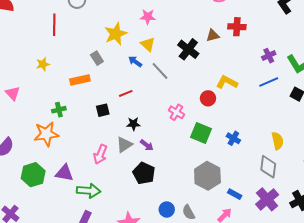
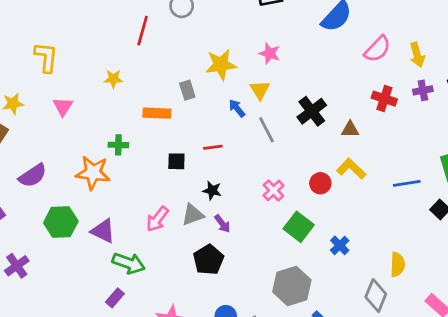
brown triangle: (213, 35) -> (350, 130), moved
purple cross: (269, 56) -> (423, 90), moved

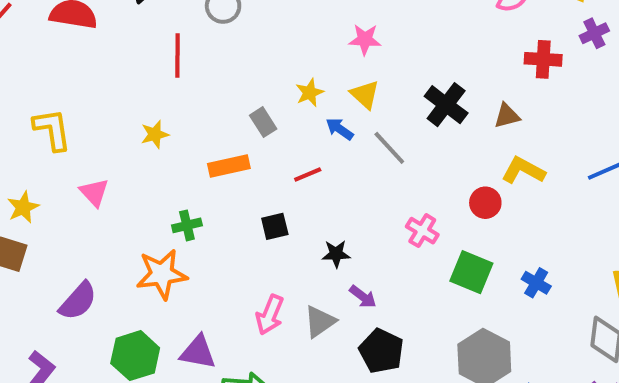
yellow star: (221, 65) -> (310, 93), moved, size x0.6
red line: (213, 147) -> (308, 174), moved
gray triangle: (193, 215) -> (320, 322), moved
black pentagon: (208, 260) -> (381, 351), moved

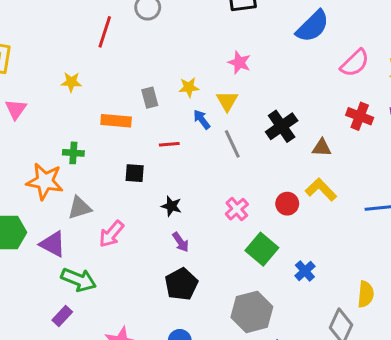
gray triangle: (320, 322) -> (80, 208), moved

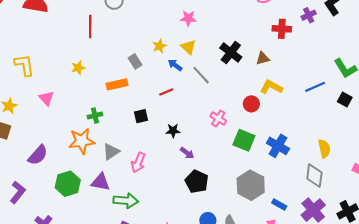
red line: (169, 144) -> (166, 92), moved
blue cross: (305, 271) -> (278, 146), size x1.5

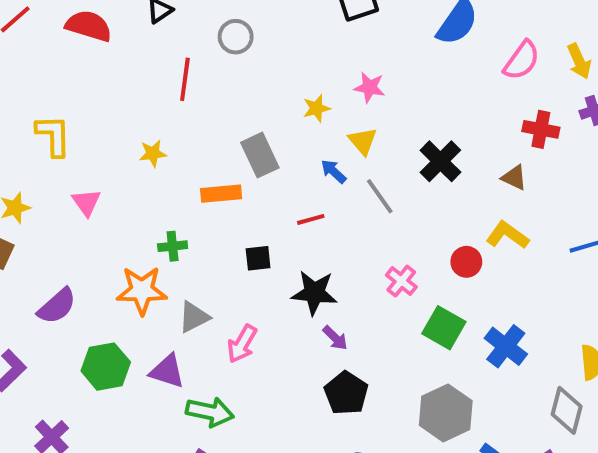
yellow star: (159, 46) -> (316, 108), moved
brown triangle: (263, 58) -> (514, 178), moved, turned 32
gray rectangle: (135, 61) -> (260, 155), size x1.5
black star: (173, 131) -> (314, 293), size x1.6

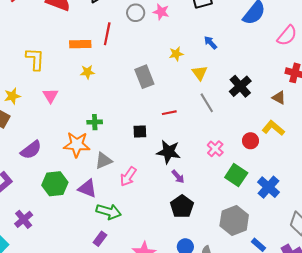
pink star: (370, 87) -> (161, 12), moved
blue arrow: (334, 171) -> (211, 43), moved
orange rectangle: (221, 194) -> (80, 44), moved

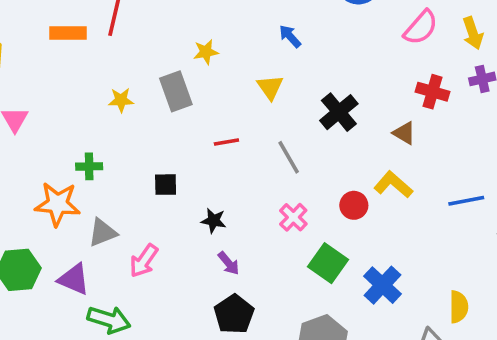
yellow star: (176, 54) -> (206, 52), moved
yellow star: (87, 72) -> (121, 100), moved
gray line: (207, 103) -> (289, 157), moved
red line: (169, 113) -> (226, 142), moved
black star: (168, 152) -> (214, 221), size x0.6

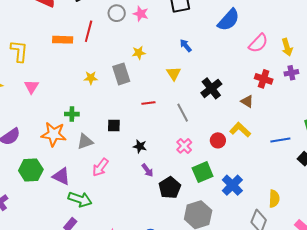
gray triangle: (102, 232) -> (85, 142), moved
green square: (328, 263) -> (203, 172), turned 30
black pentagon: (234, 314) -> (170, 188), moved

